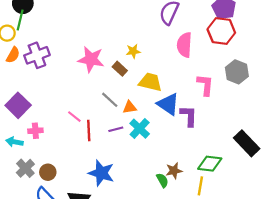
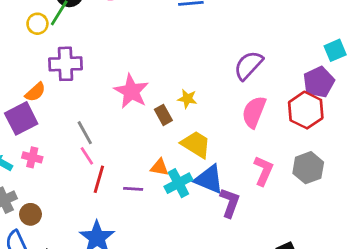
orange semicircle: (13, 55) -> (35, 92), moved
gray line: (110, 100) -> (85, 133), moved
blue triangle: (168, 104) -> (209, 179), turned -30
cyan cross: (140, 129) -> (178, 183), moved

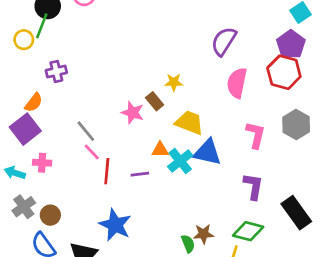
purple cross: (65, 64) -> (56, 72), size x0.7
pink star: (131, 91) -> (133, 113), moved, size x0.7
purple L-shape: (230, 203) -> (253, 186), moved

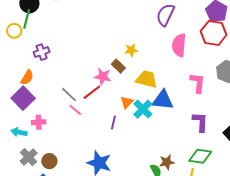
orange triangle: (160, 150) -> (127, 102), turned -40
red line: (107, 171) -> (92, 92), moved, turned 54
purple line: (140, 174) -> (113, 122), turned -64

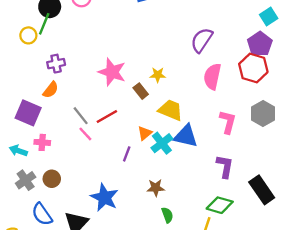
pink star: (103, 76) -> (112, 72), moved, size x1.4
orange semicircle: (27, 77) -> (51, 90), moved
purple square: (23, 98) -> (28, 113), turned -30
brown circle: (49, 161) -> (52, 179), moved
brown star: (167, 162) -> (156, 188), moved

